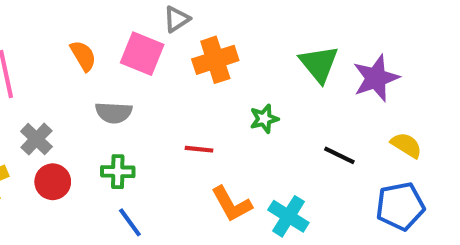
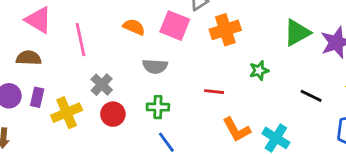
orange semicircle: (83, 56) -> (134, 27), turned -35
green triangle: (319, 64) -> (297, 33), turned 40

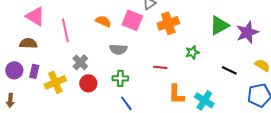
orange L-shape: (237, 130) -> (176, 94), turned 30

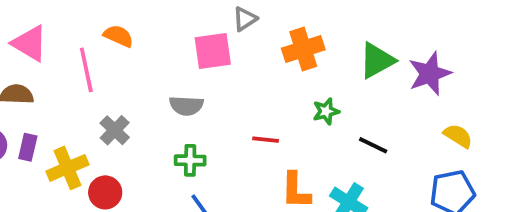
pink square: (132, 20) -> (213, 51), turned -30
orange semicircle: (103, 21) -> (118, 36), moved
orange cross: (168, 23) -> (303, 49), moved
black line: (229, 70) -> (373, 145), moved
red circle: (88, 83) -> (105, 192), moved

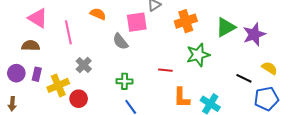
orange semicircle: (118, 36) -> (98, 14), moved
gray semicircle: (186, 106) -> (120, 42), moved, turned 48
green star: (326, 111) -> (198, 55), size x1.6
black line: (373, 145) -> (244, 78), moved

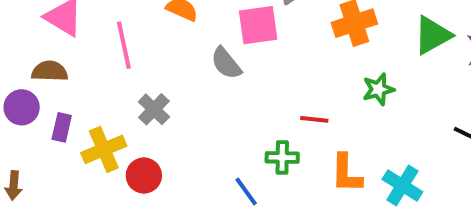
green star: (198, 55) -> (378, 89), size x0.7
purple circle: (16, 73) -> (22, 107), moved
green cross: (125, 81) -> (282, 157), moved

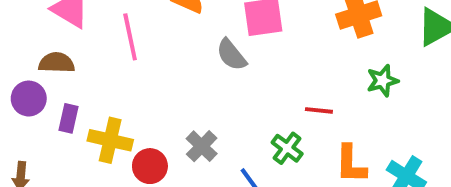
gray cross: (154, 109) -> (202, 146), moved
yellow cross: (104, 149) -> (110, 140), turned 36
green cross: (282, 157) -> (287, 148), turned 36

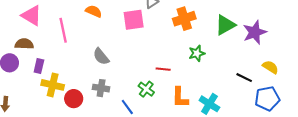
gray semicircle: (231, 55) -> (101, 57), moved
purple rectangle: (68, 118) -> (39, 66), moved
gray cross: (202, 146) -> (101, 88), turned -35

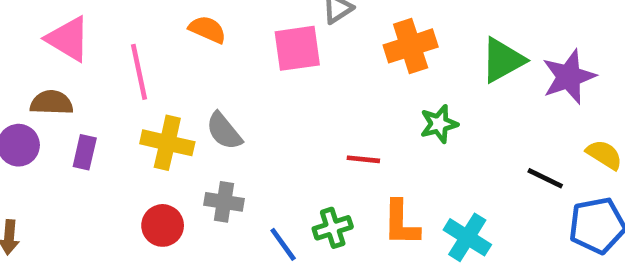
yellow cross: (53, 85) -> (167, 143), moved
green cross: (146, 89) -> (333, 228), moved, turned 35

